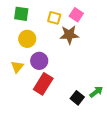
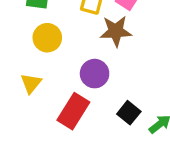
purple circle: (39, 61) -> (95, 74), moved
black square: (77, 98) -> (129, 113), moved

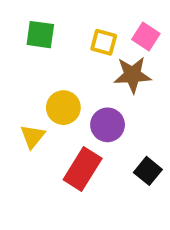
yellow circle: (47, 38) -> (63, 108), moved

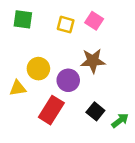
brown star: (132, 75) -> (93, 61), moved
yellow triangle: (33, 136) -> (18, 88), turned 42

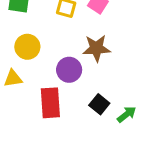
yellow circle: (38, 69) -> (27, 47), moved
red rectangle: (51, 110) -> (50, 103), turned -36

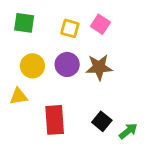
purple circle: (69, 70) -> (67, 64), moved

